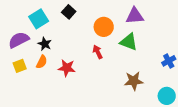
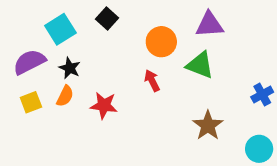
brown star: (134, 81) -> (208, 126), turned -30

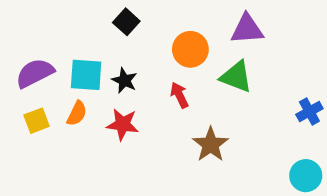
cyan square: (60, 29) -> (86, 75), moved, turned 36
black star: (70, 68) -> (124, 80), moved
brown star: (208, 126) -> (211, 145), moved

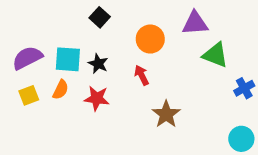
green triangle: (236, 77) -> (215, 55), moved

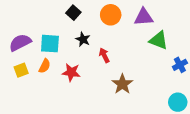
orange circle: (150, 39) -> (111, 15), moved
black star: (98, 64) -> (83, 39), moved

